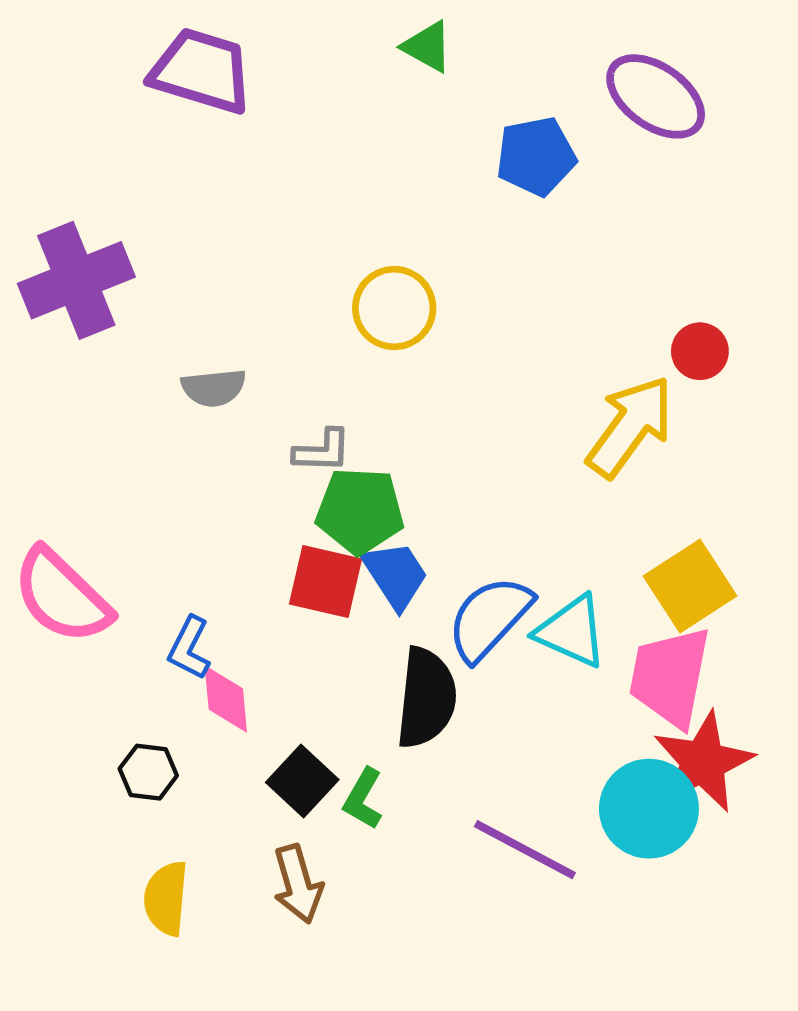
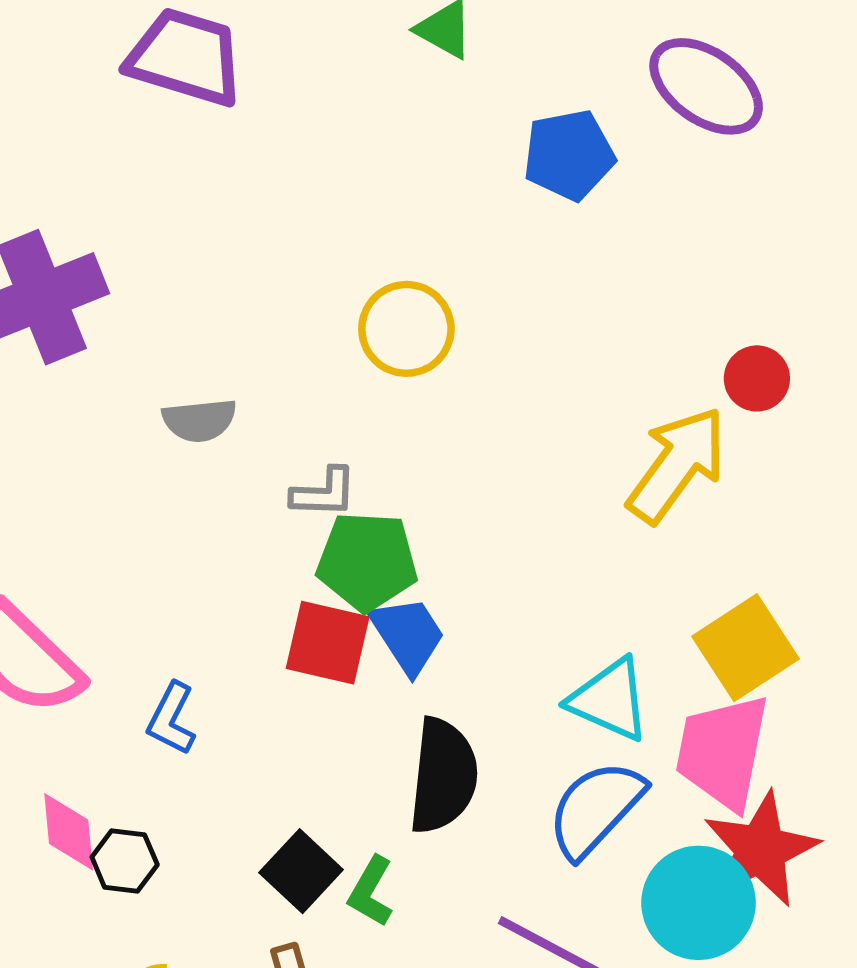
blue semicircle: (489, 618) -> (596, 809), moved
pink diamond: (226, 699) -> (69, 832), moved

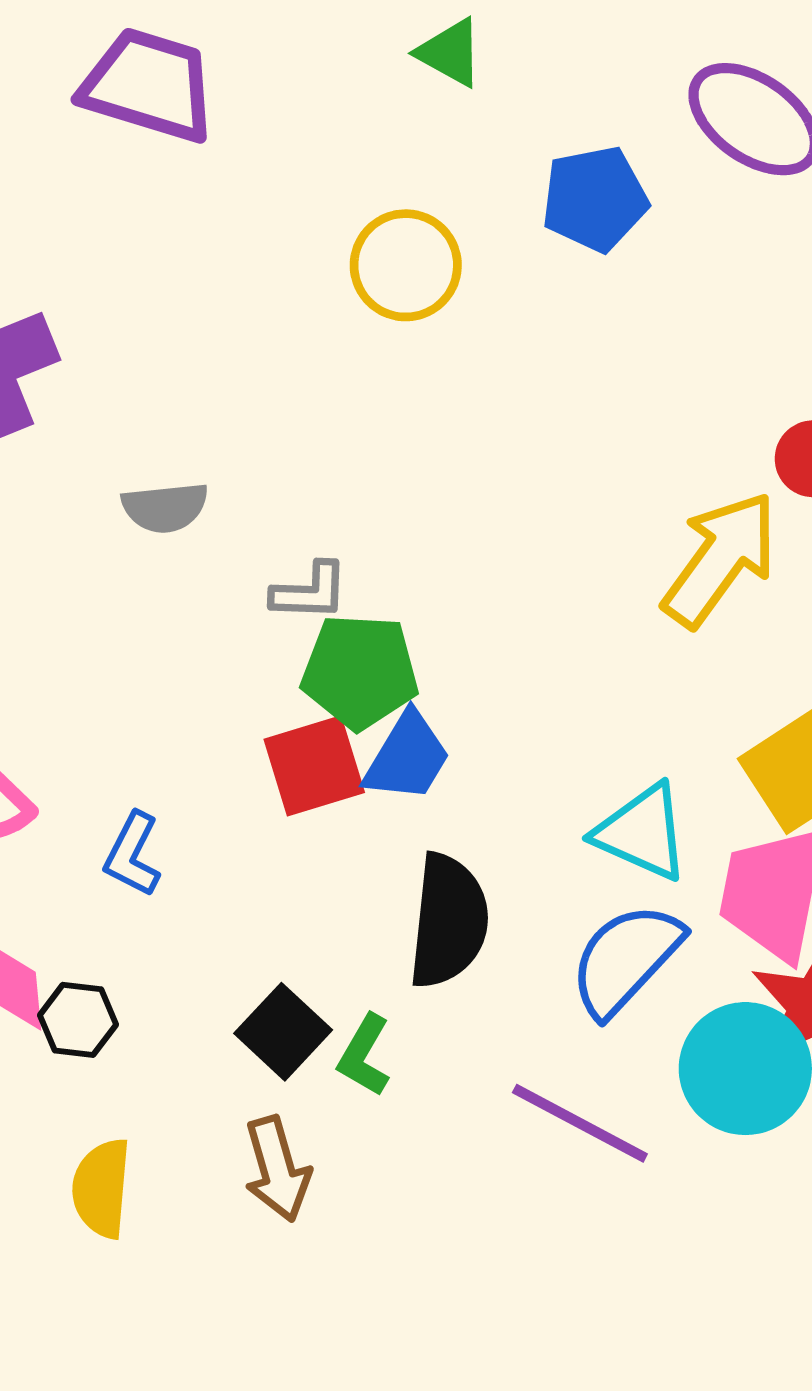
yellow circle: (406, 329) -> (406, 265), moved
blue trapezoid: (408, 635) -> (407, 757), turned 64
red square: (328, 643) -> (314, 766), turned -30

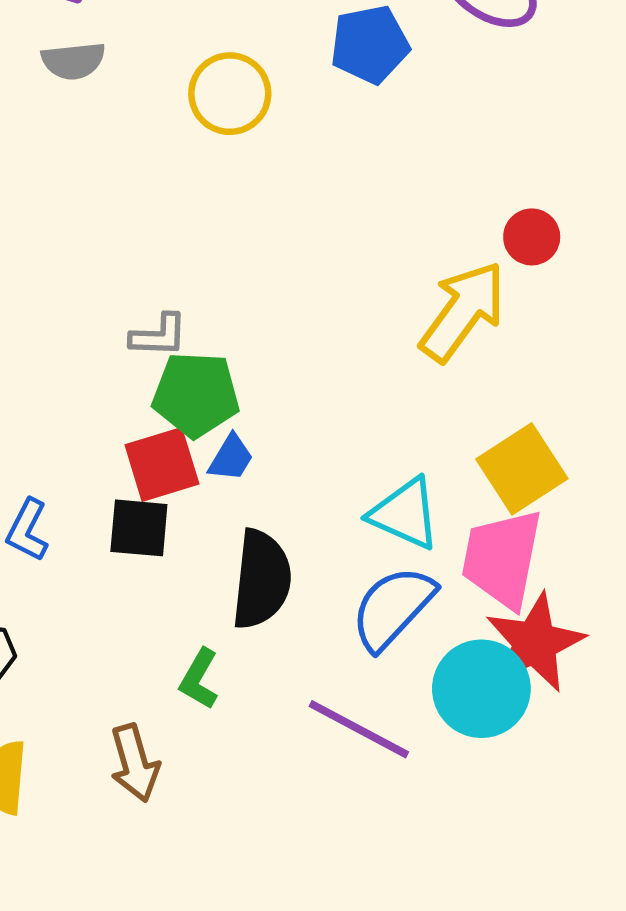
gray semicircle: (165, 507) -> (73, 61), moved
blue trapezoid: (407, 757) -> (231, 458), size x0.7
black square: (283, 1032) -> (139, 528), moved, turned -38

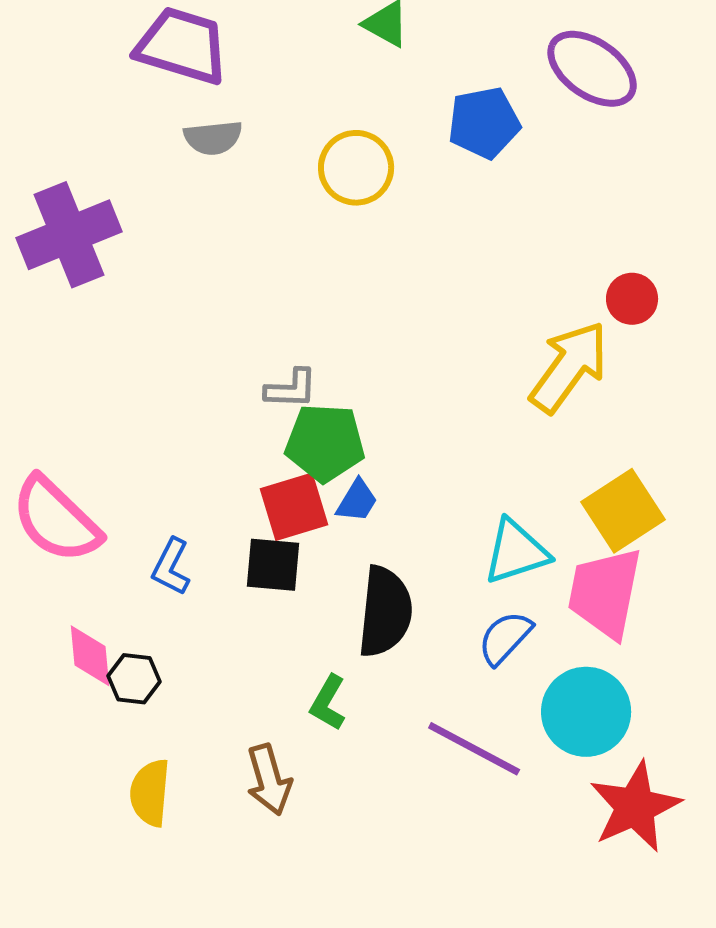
cyan triangle: (405, 514) -> (516, 552), turned -42
blue semicircle: (393, 608) -> (505, 638), size x0.7
red star: (535, 643) -> (635, 807), moved

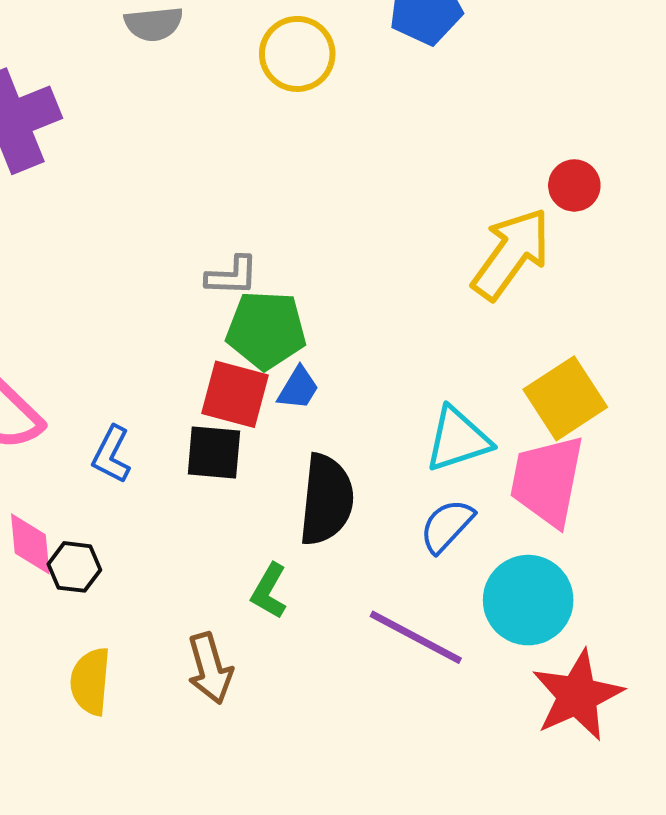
red square: (294, 507) -> (235, 394), turned 32

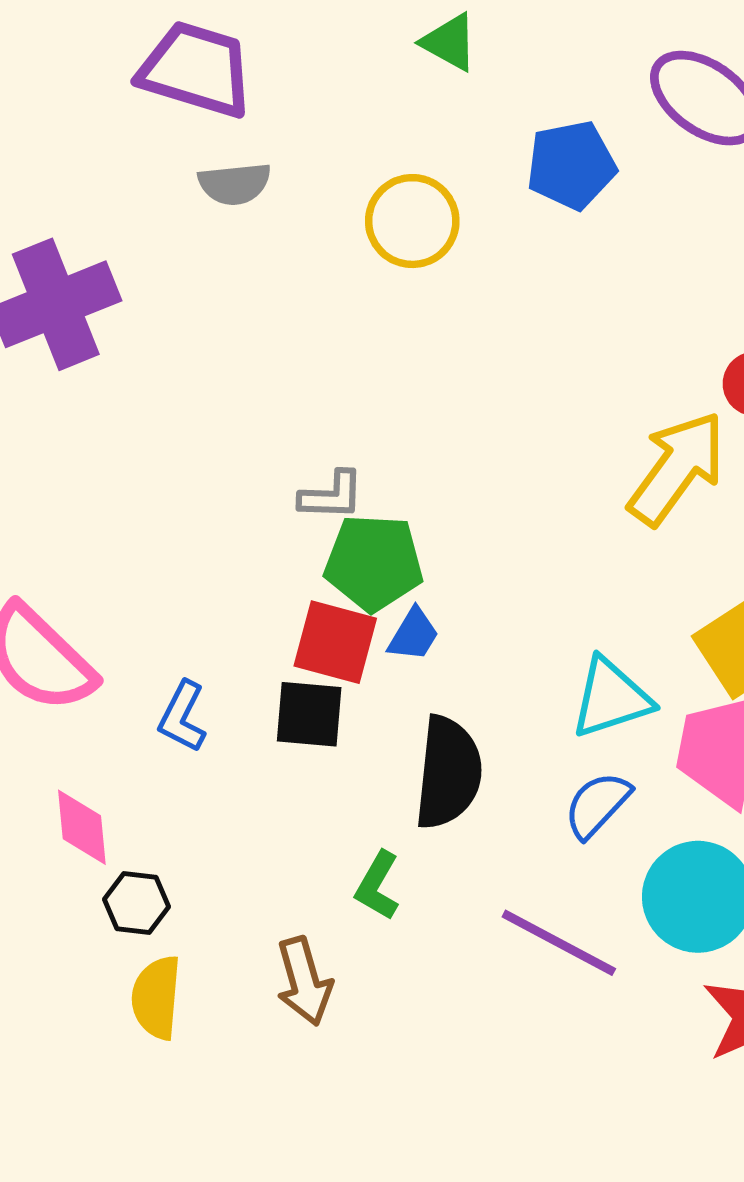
black hexagon: (74, 567) -> (136, 903), moved

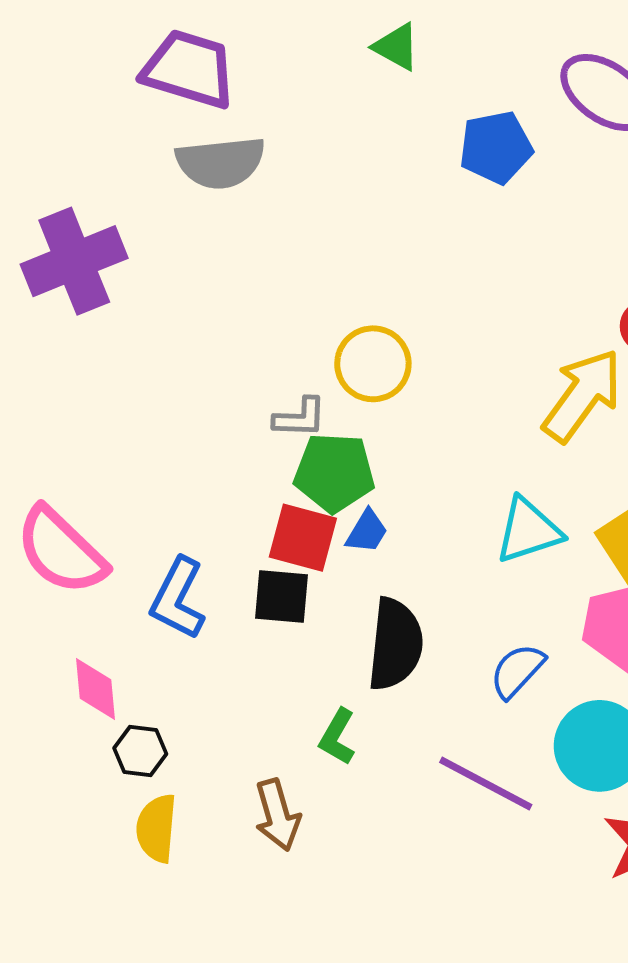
gray semicircle: (235, 184) -> (221, 163), size x1.5
yellow circle: (412, 221) -> (373, 364), moved
cyan triangle: (611, 698) -> (528, 530), moved
blue L-shape: (182, 717) -> (178, 599), size x1.4

